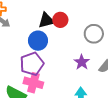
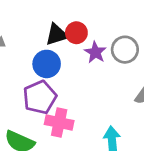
purple star: (82, 62) -> (95, 52), moved
pink cross: (33, 83) -> (59, 122), moved

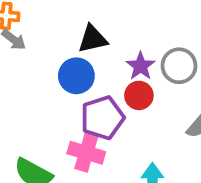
red circle: (76, 33) -> (139, 95), moved
purple pentagon: (40, 97) -> (102, 118), moved

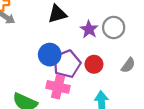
blue circle: (76, 76) -> (50, 55), moved
red circle: (139, 95) -> (94, 64), moved

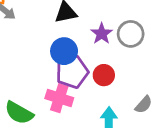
blue circle: (50, 55) -> (64, 51), moved
gray semicircle: (128, 65) -> (144, 105), moved

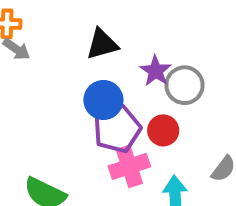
gray circle: (131, 34) -> (185, 85), moved
pink cross: (59, 98) -> (129, 166), moved, turned -32

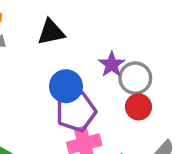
black triangle: (102, 44) -> (51, 32), moved
red circle: (163, 130) -> (138, 107), moved

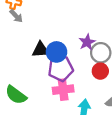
black triangle: (51, 32) -> (41, 50), moved

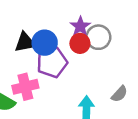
red circle: (100, 71) -> (80, 43), moved
pink cross: (63, 90) -> (25, 87), moved

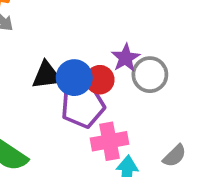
red circle: (80, 43) -> (100, 80), moved
pink cross: (25, 87) -> (109, 141), moved

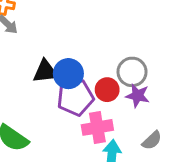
purple star: (126, 58) -> (138, 96), moved, turned -30
red circle: (100, 80) -> (107, 90), moved

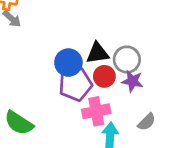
black triangle: (45, 71) -> (97, 53), moved

